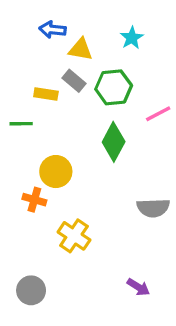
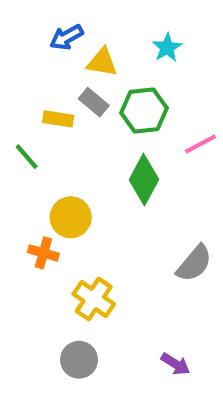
blue arrow: (53, 30) -> (66, 37), turned -35
green line: (21, 124) -> (27, 157), turned 50
gray semicircle: (153, 208) -> (194, 263), turned -48
gray circle: (31, 290) -> (79, 360), moved

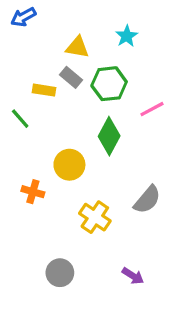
blue arrow: (66, 37) -> (23, 17), moved
yellow circle: (71, 217) -> (69, 165), moved
yellow cross: (94, 299) -> (95, 217), moved

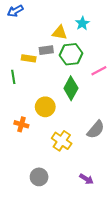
yellow triangle: (77, 47) -> (60, 33), moved
gray rectangle: (71, 77) -> (46, 50), turned -48
green line: (20, 119) -> (13, 77), turned 32

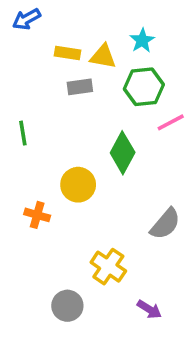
green hexagon: (71, 54) -> (144, 87), moved
yellow rectangle: (29, 58) -> (67, 53), moved
yellow cross: (62, 141) -> (108, 267), moved

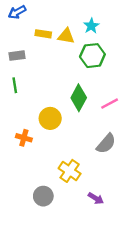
gray rectangle: (80, 87) -> (17, 56), moved
pink line: (171, 122) -> (110, 104), moved

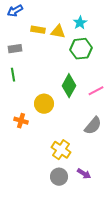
gray circle: (43, 196) -> (59, 177), moved

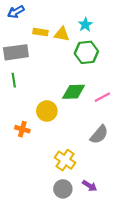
gray rectangle: (15, 49) -> (16, 52), size x1.6
green diamond: (69, 86) -> (74, 92), turned 60

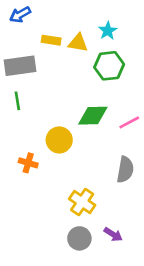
gray semicircle: (99, 134) -> (125, 170), turned -30

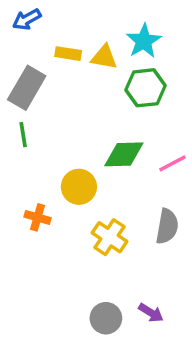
cyan star: (108, 31) -> (144, 41), size x1.4
gray rectangle: (20, 66) -> (27, 88), turned -52
yellow cross: (82, 202) -> (109, 237), moved

